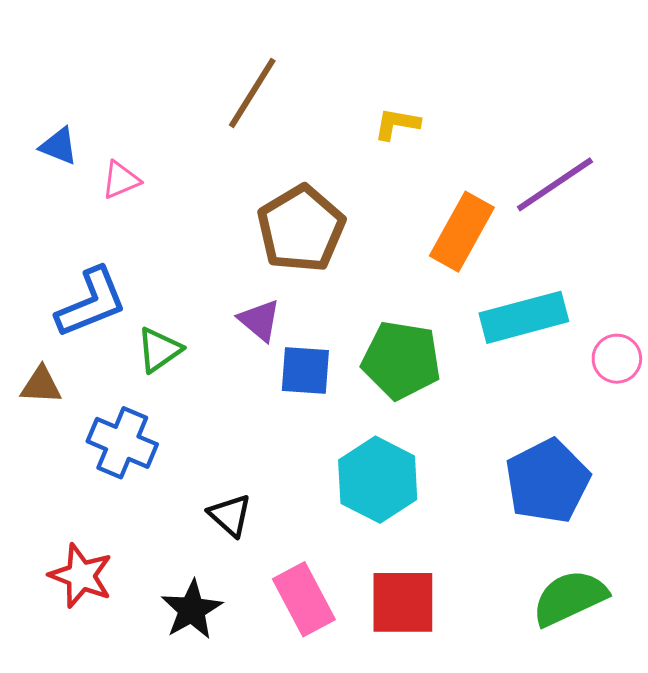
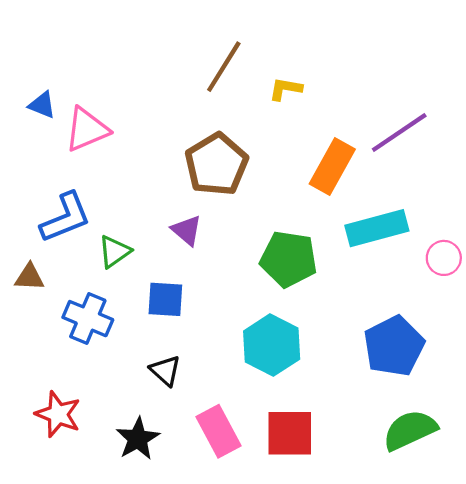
brown line: (252, 93) -> (224, 67), moved
pink triangle: (121, 180) -> (87, 129), size x1.6
blue square: (305, 370) -> (165, 299), moved

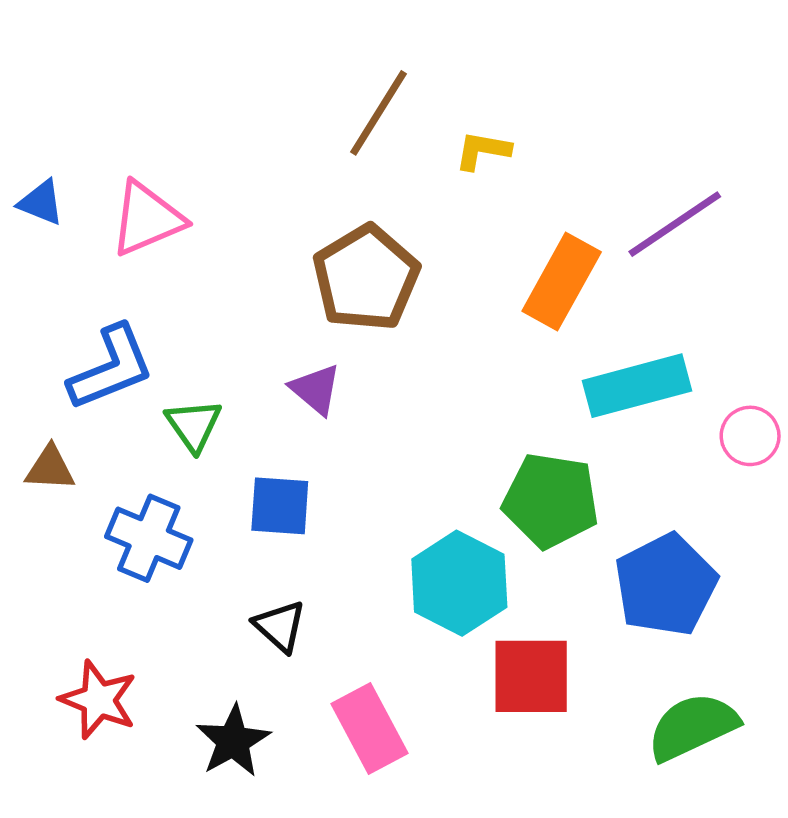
blue triangle: (42, 105) -> (41, 203), moved
green triangle: (114, 252) -> (194, 425), turned -30
green pentagon: (289, 259) -> (551, 501), moved
red square: (290, 433) -> (531, 676), moved

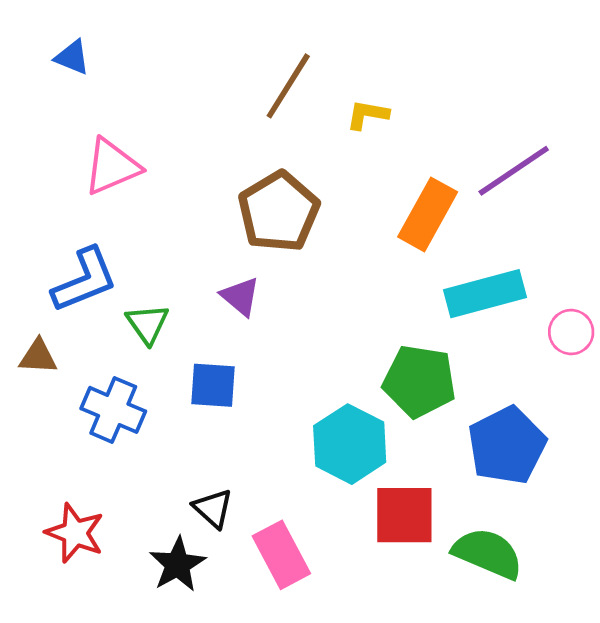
blue triangle: (41, 203) -> (72, 57), moved
black triangle: (280, 626) -> (213, 508), moved
green semicircle: (693, 727) -> (488, 553), moved, turned 48

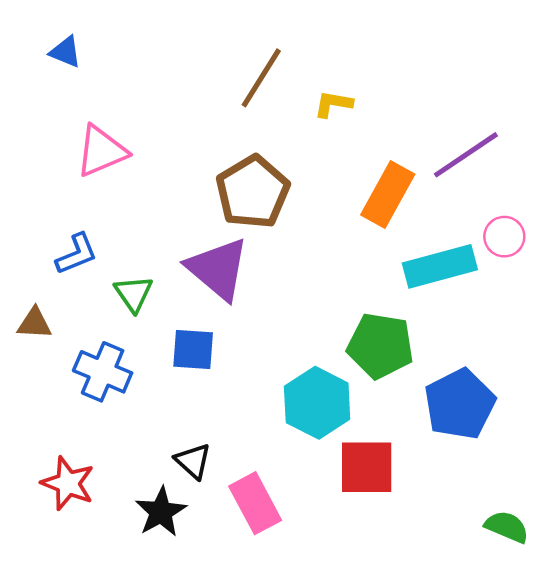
blue L-shape: (85, 280) -> (77, 254), size x0.7
purple triangle: (240, 296) -> (218, 269), size x1.8
pink circle: (571, 332) -> (504, 237), moved
green semicircle: (488, 553) -> (507, 527), moved, size x0.7

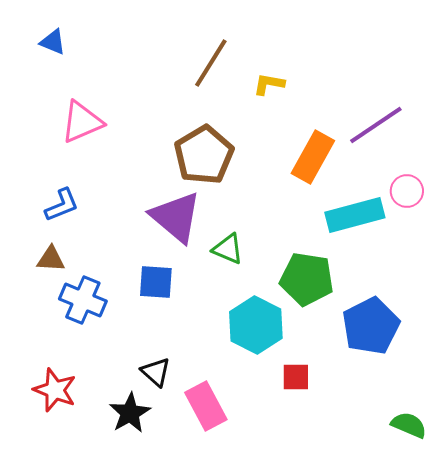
green triangle: (134, 294) -> (228, 249), moved, turned -32
brown triangle: (34, 323) -> (51, 259), moved
red square: (367, 467) -> (296, 377), size x0.6

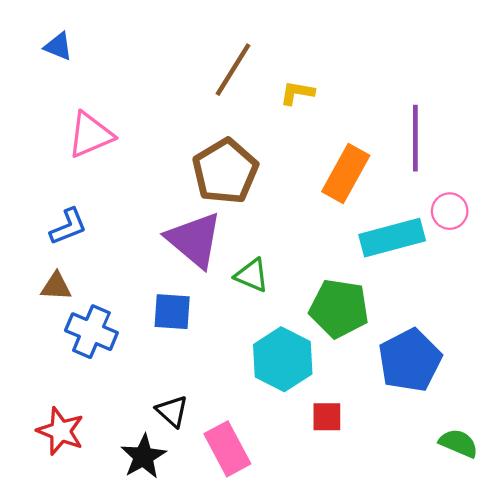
purple line: (376, 125) -> (415, 138), turned -56
green semicircle: (409, 425) -> (458, 443), moved

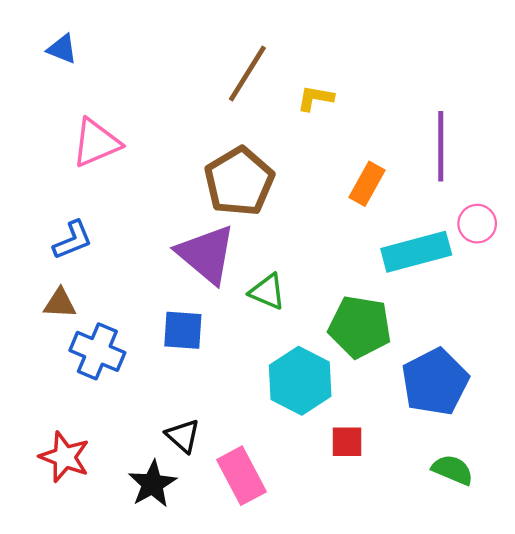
orange rectangle: (346, 174) -> (367, 184), size x0.7
green semicircle: (458, 443) -> (453, 470), moved

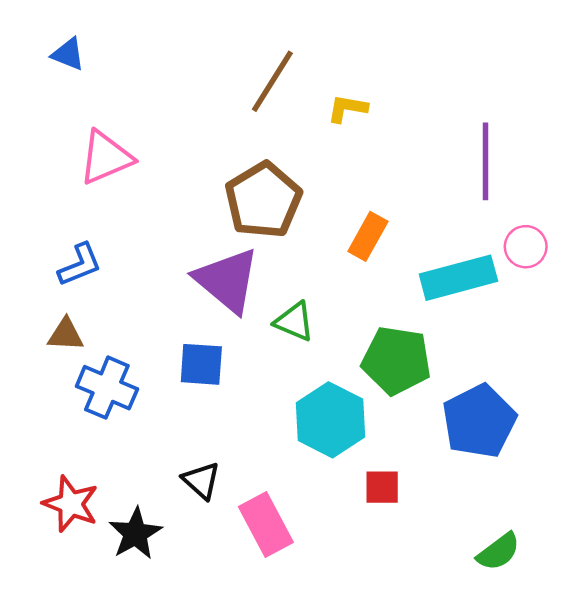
orange rectangle: (367, 184) -> (368, 236), moved
green semicircle: (453, 470) -> (498, 552), moved, turned 120
black star: (152, 484) -> (135, 534), moved

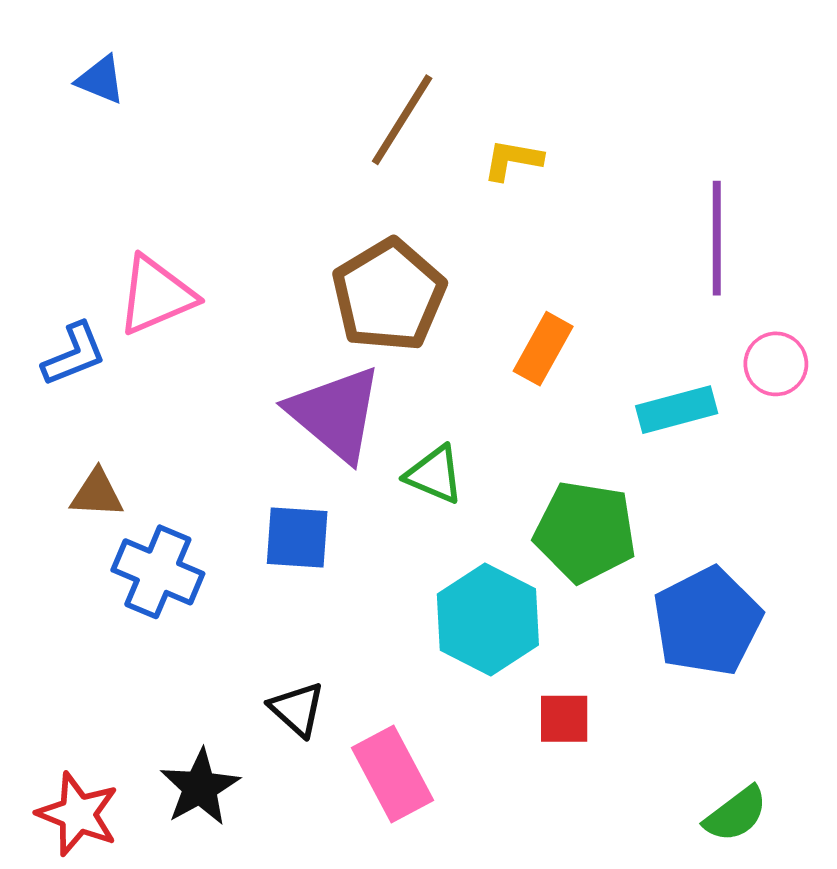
pink triangle: (106, 158) -> (156, 295), moved
blue L-shape: (80, 265) -> (74, 354), moved
cyan rectangle: (458, 278) -> (677, 410), size x0.7
red star: (71, 504) -> (78, 814), moved

